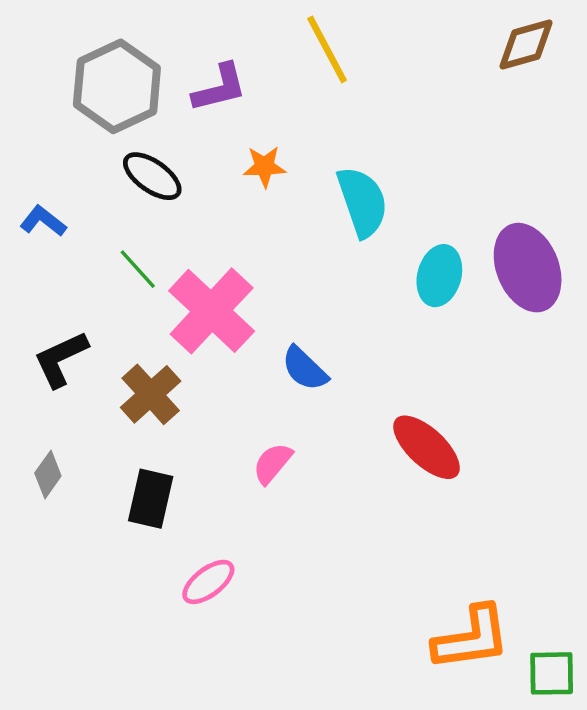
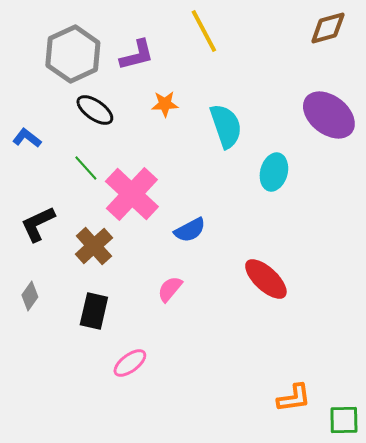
purple ellipse: (528, 268) -> (329, 115), moved, turned -30
blue semicircle: (305, 369) -> (190, 230), turned -72
orange L-shape: (471, 638) -> (294, 398), size x0.7

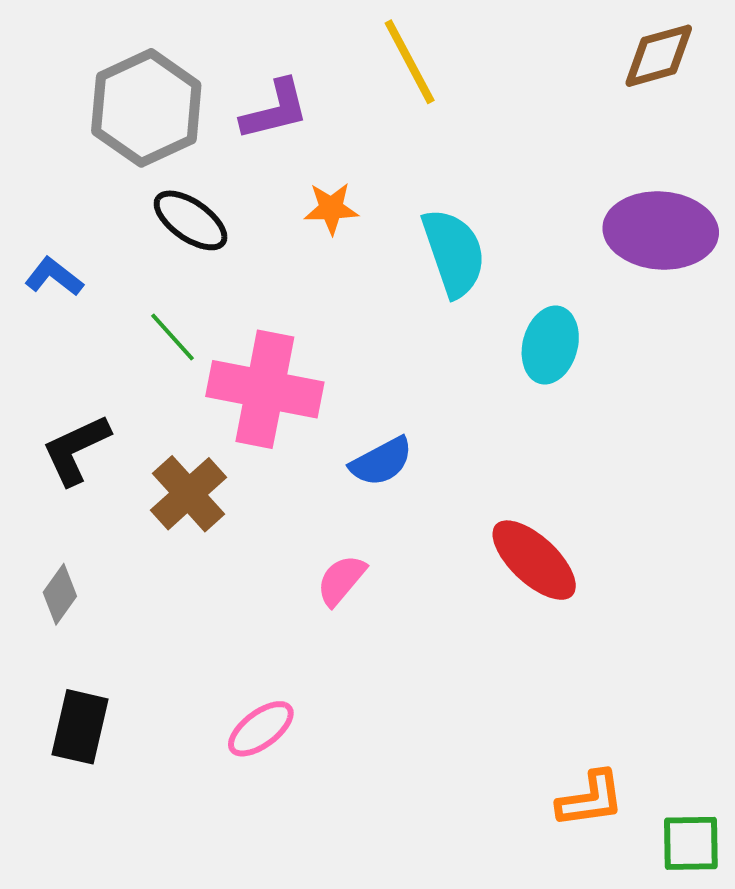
purple ellipse: (329, 115) -> (661, 230), turned -34
pink cross: (132, 194) -> (265, 389), turned -32
black rectangle: (94, 311) -> (80, 727), moved

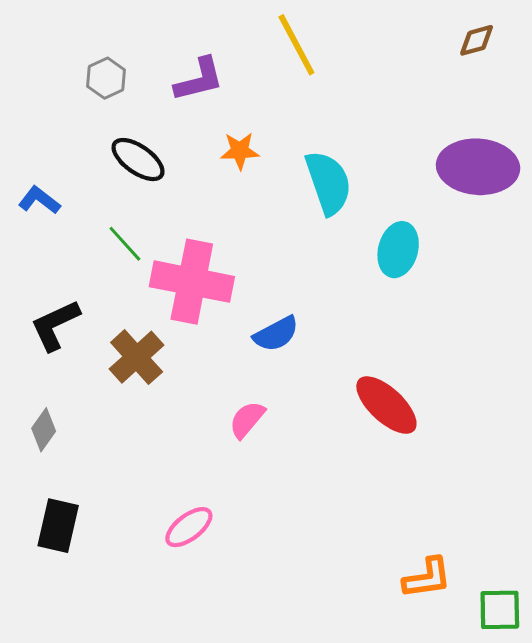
brown diamond: (659, 56) -> (477, 40), size x0.7
gray hexagon: (146, 108) -> (106, 78), size x0.5

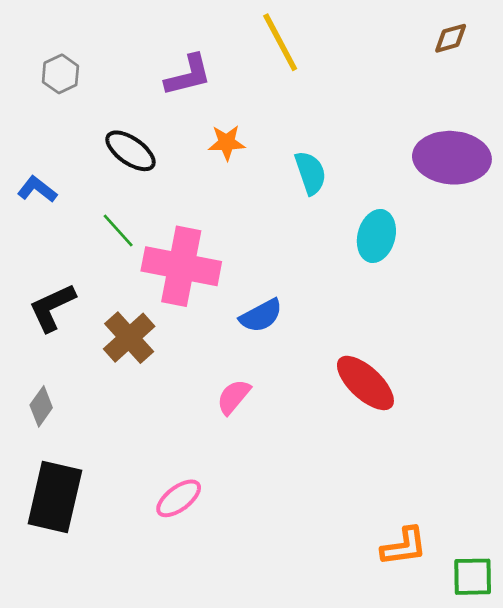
gray hexagon: (106, 78) -> (60, 74), moved
cyan semicircle: (328, 183) -> (310, 173), size x0.7
black rectangle: (58, 526) -> (55, 497), size x1.4

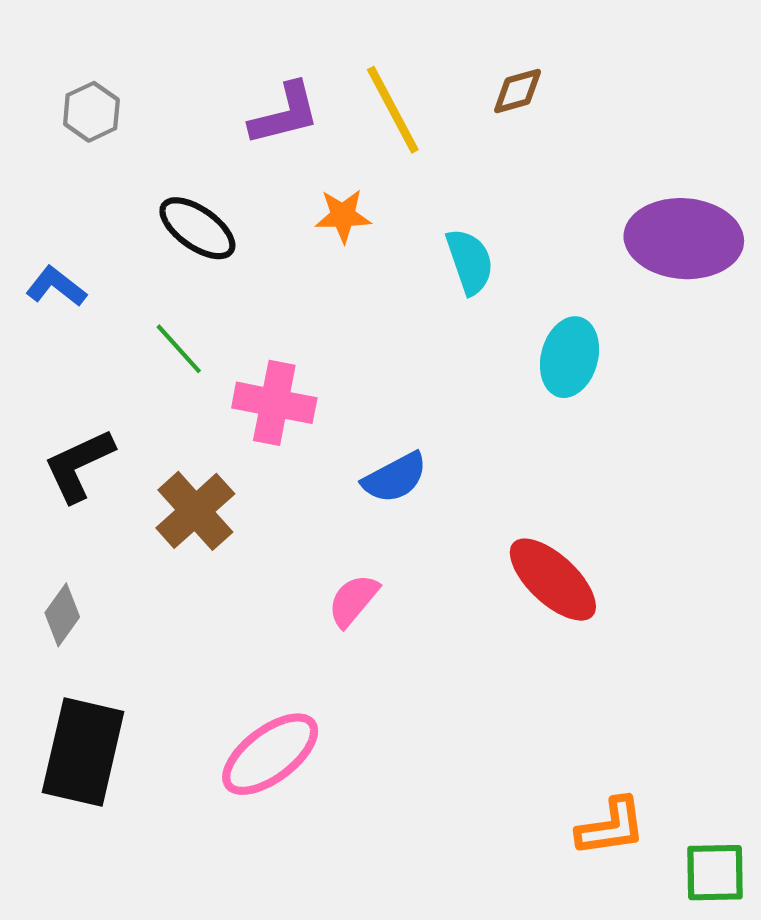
brown diamond: (451, 38) -> (518, 91), moved
yellow line: (280, 42) -> (393, 110), moved
pink cross: (181, 266) -> (274, 403), size x0.7
pink ellipse: (179, 498) -> (270, 754), size x1.4

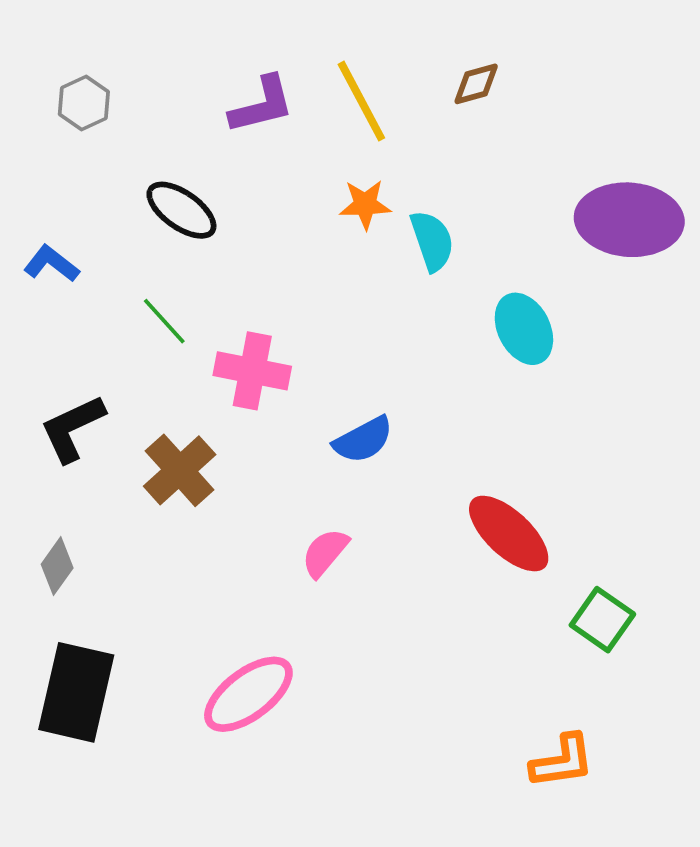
orange star: (343, 216) -> (365, 204), moved
cyan ellipse: (570, 357) -> (524, 329), turned -42
green square: (715, 873) -> (602, 620), moved, turned 36

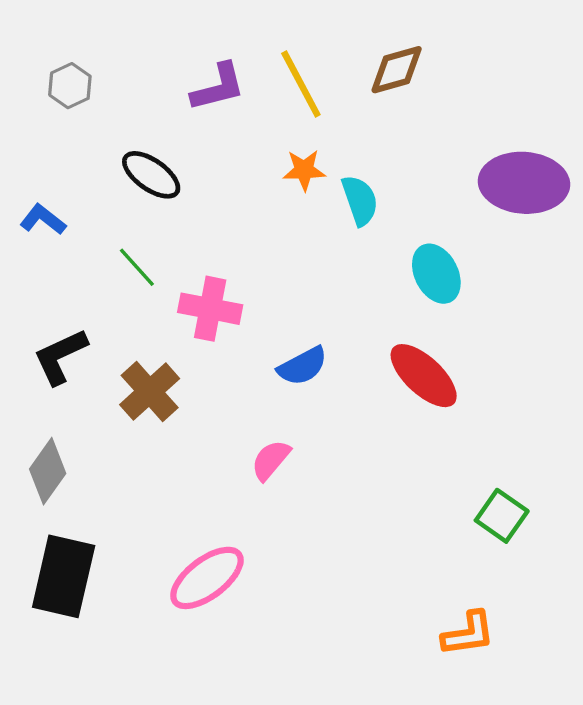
brown diamond: (476, 84) -> (397, 70), size x1.4
red ellipse: (509, 534) -> (424, 376), moved
gray diamond: (57, 566) -> (48, 471), size x1.4

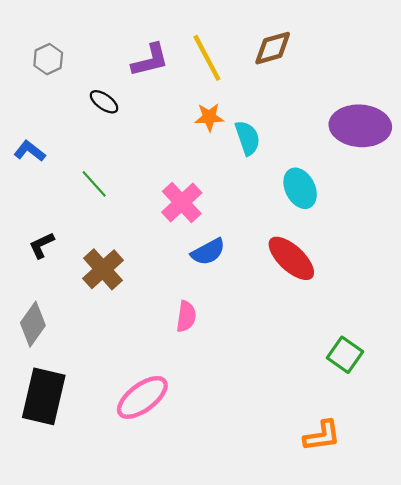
black ellipse: (151, 175) -> (104, 102), moved, size x0.7
pink cross: (210, 309) -> (182, 203), moved, turned 36
black L-shape: (60, 356) -> (42, 245), size x0.7
pink semicircle: (271, 460) -> (186, 316), turned 148

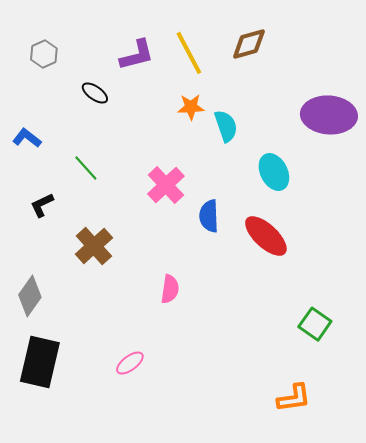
black L-shape: (42, 245) -> (42, 205), moved
blue semicircle: (208, 252) -> (209, 216), moved, turned 116
pink ellipse: (142, 397) -> (130, 363), size x0.6

